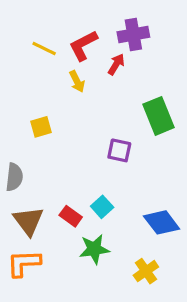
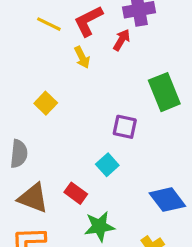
yellow square: (41, 127) -> (46, 103), turned -30
cyan square: (102, 207) -> (107, 165), moved
brown triangle: (28, 221) -> (33, 198), turned -32

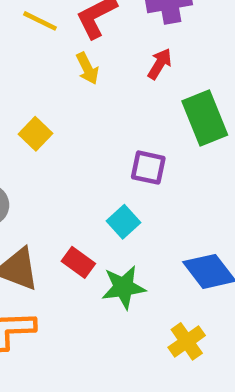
red arrow: (122, 40) -> (160, 64), moved
green star: (99, 226) -> (124, 287), moved

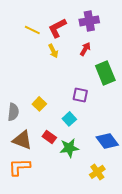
yellow square: (35, 134) -> (39, 104), moved

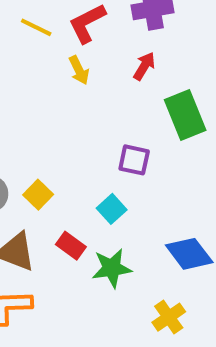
yellow square: (39, 104) -> (38, 195), moved

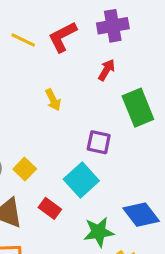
yellow arrow: (79, 70) -> (53, 100), moved
cyan square: (112, 209) -> (81, 180), size x1.5
green star: (112, 268) -> (99, 232), moved

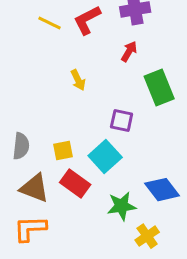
yellow square: (25, 169) -> (63, 151), moved, turned 35
red rectangle: (50, 208) -> (75, 184), size x1.4

